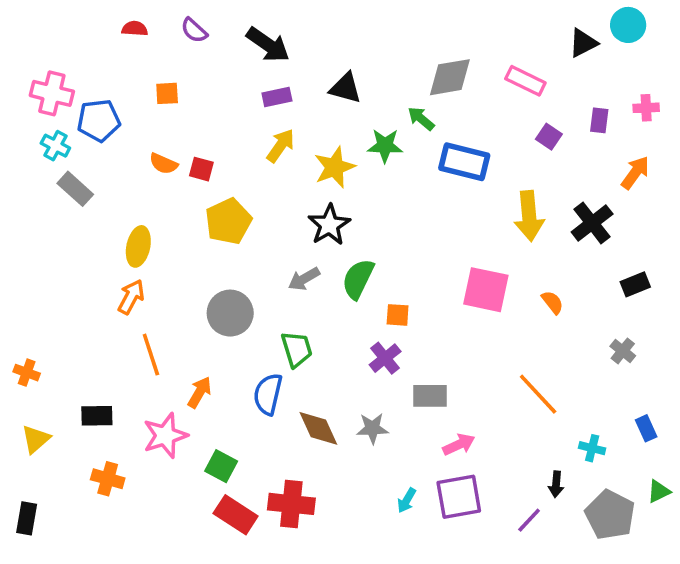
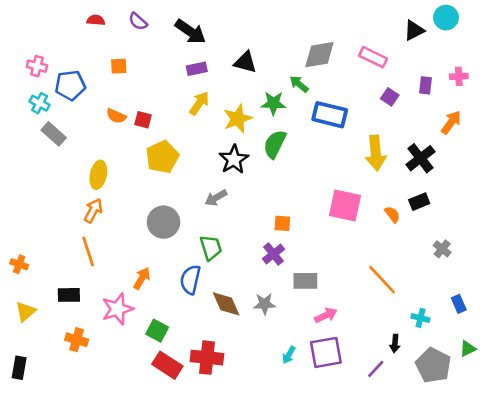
pink cross: (52, 93) -> (37, 66), size x0.7
green semicircle: (358, 279) -> (275, 144), moved
black rectangle: (635, 284) -> (419, 202), moved
orange line: (151, 355) -> (88, 251), moved

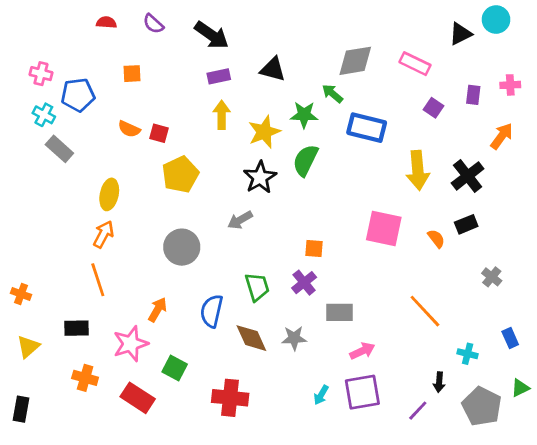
yellow arrow: (199, 103) -> (222, 115), turned -35
green trapezoid: (211, 248) -> (257, 287), moved
red rectangle: (167, 365) -> (138, 398), moved

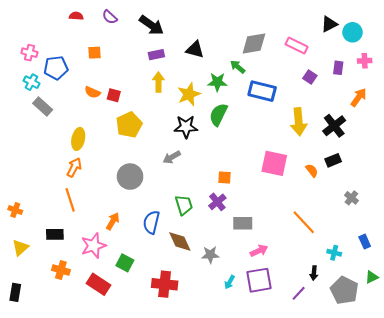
cyan circle: (496, 20) -> (352, 32), moved
black star: (260, 177) -> (186, 127), turned 30
gray star: (294, 338) -> (210, 255), moved

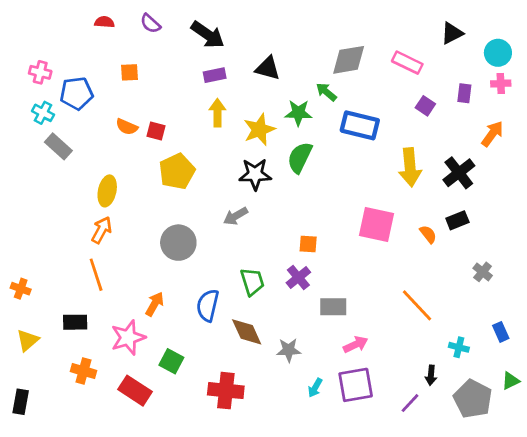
cyan circle: (352, 32) -> (498, 53), moved

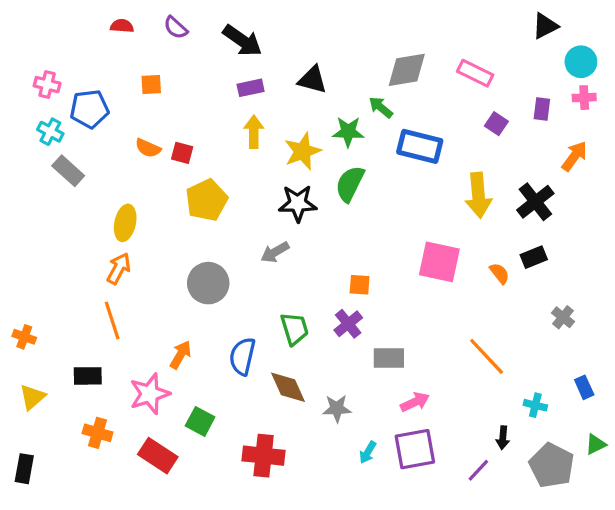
black triangle: (452, 33) -> (545, 26), moved

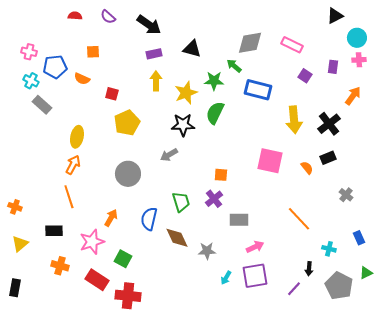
orange semicircle: (148, 148) -> (82, 79), moved
red cross: (264, 456) -> (128, 296), moved

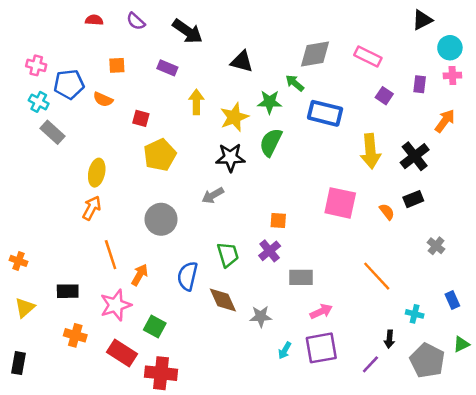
purple rectangle: (154, 54) -> (167, 68), moved, turned 35
orange line: (69, 197) -> (111, 255), moved

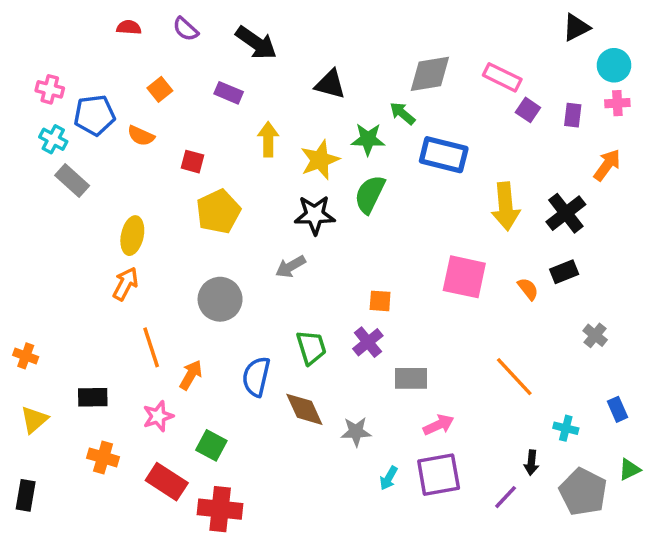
orange square: (117, 65) -> (160, 89), turned -36
purple square: (384, 96) -> (528, 110), moved
pink star: (116, 305) -> (158, 416), size x0.7

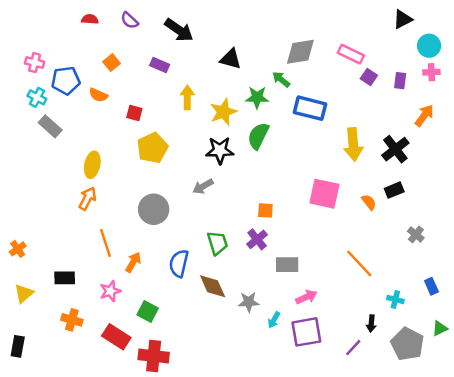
orange cross: (26, 356) -> (18, 249), turned 35
cyan arrow: (389, 478) -> (274, 320), moved

